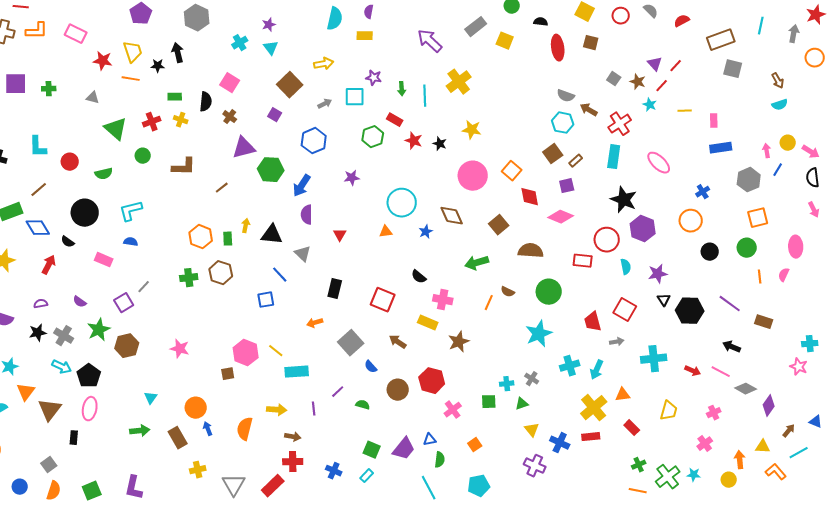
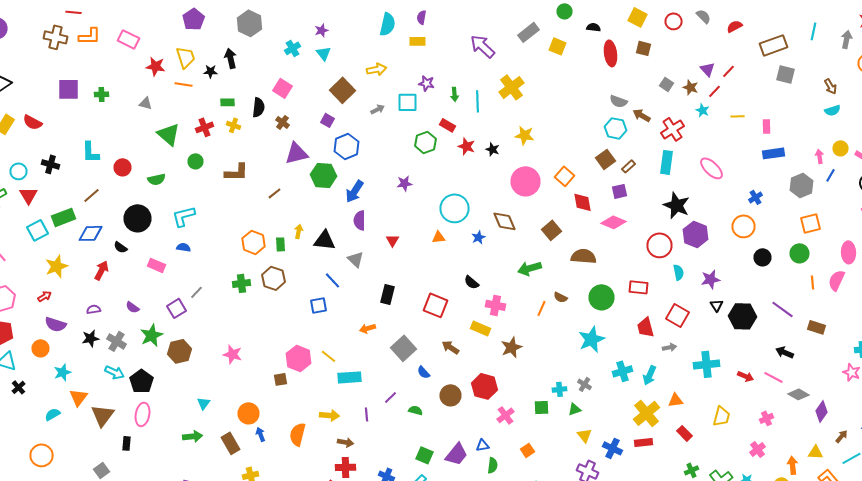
blue hexagon: (314, 141) -> (346, 146), moved
blue diamond: (38, 228) -> (90, 233), turned -60
red rectangle: (583, 261) -> (638, 287), moved
pink semicircle: (784, 275) -> (836, 280), size x1.5

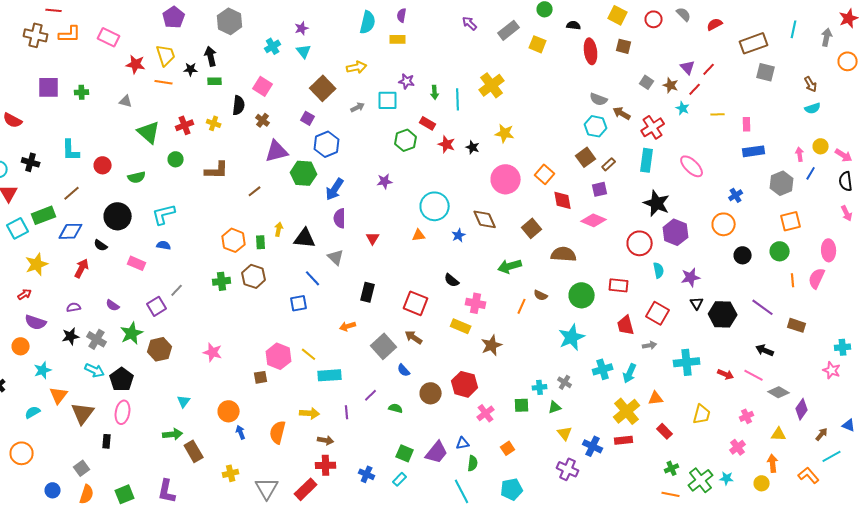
purple arrow: (482, 46) -> (470, 23), moved, size x0.6
green rectangle: (228, 102) -> (215, 81), moved
brown arrow: (450, 347) -> (414, 337), moved
brown rectangle: (230, 443) -> (194, 451), moved
yellow triangle: (816, 452) -> (779, 434), moved

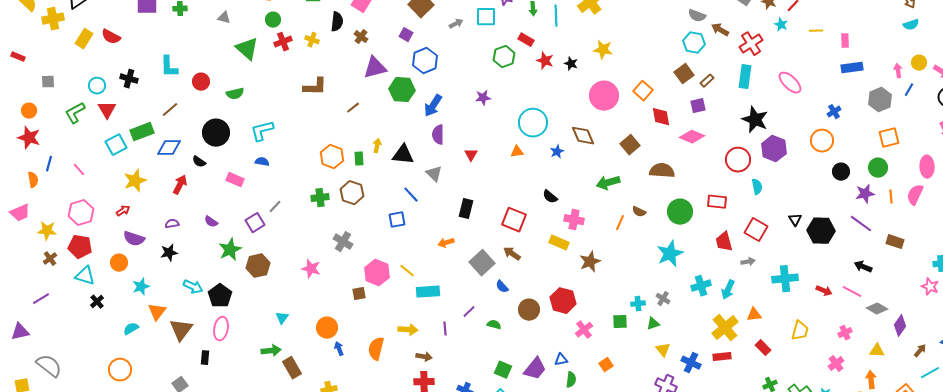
green circle: (176, 159) -> (273, 20), moved
purple star: (691, 277) -> (865, 194), moved
gray cross: (97, 339) -> (343, 242), moved

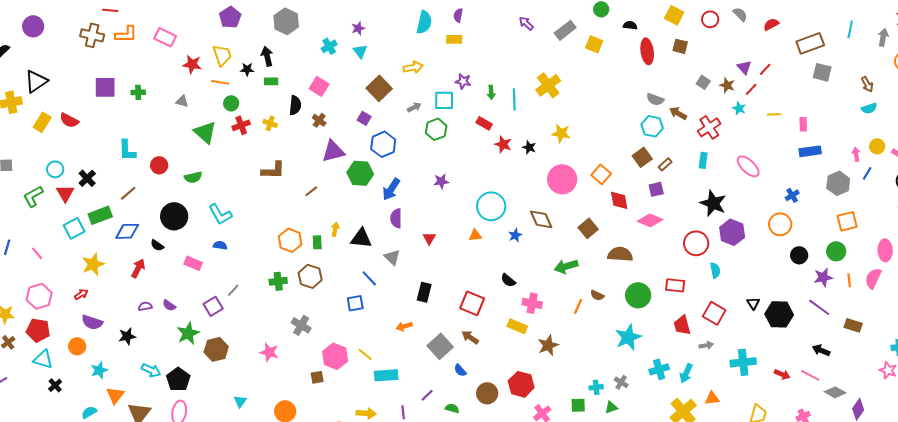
green hexagon: (504, 57) -> (436, 129), moved
cyan rectangle: (745, 77) -> (703, 160), size x0.7
black cross: (129, 79) -> (87, 178), moved, turned 30
cyan L-shape: (262, 131) -> (220, 214), turned -105
purple semicircle: (172, 224) -> (145, 306), moved

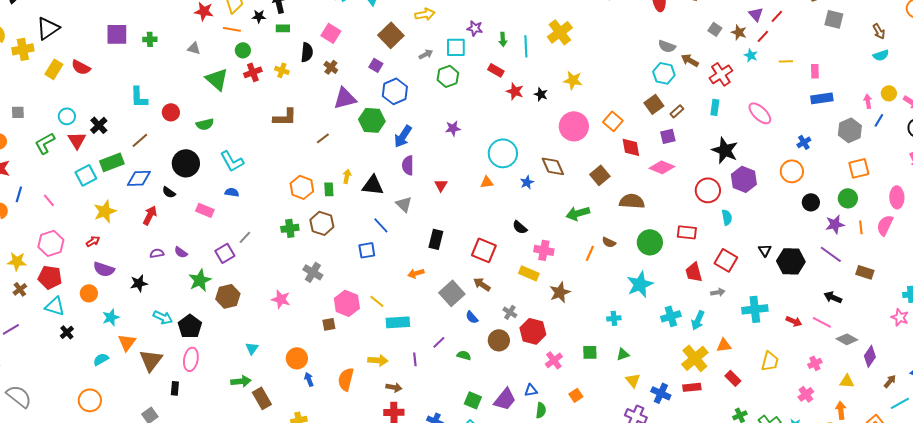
gray cross: (621, 382) -> (510, 312), moved
cyan cross: (596, 387) -> (614, 318), moved

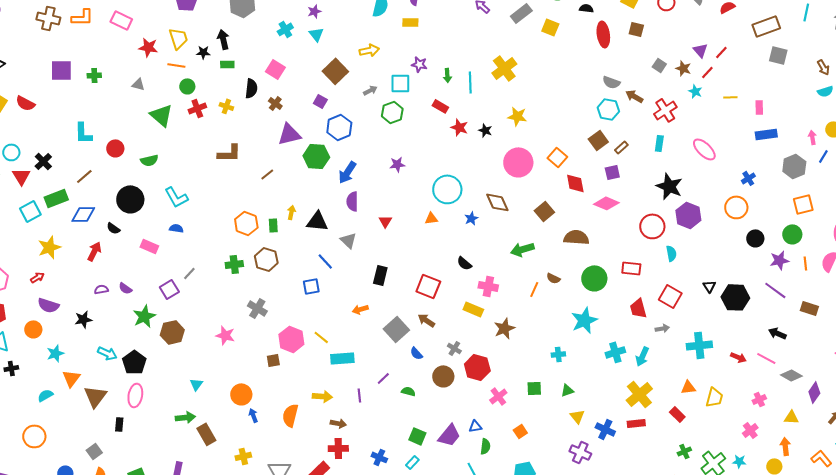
black cross: (67, 332) -> (11, 368), turned 32
orange triangle: (724, 345) -> (688, 387), moved

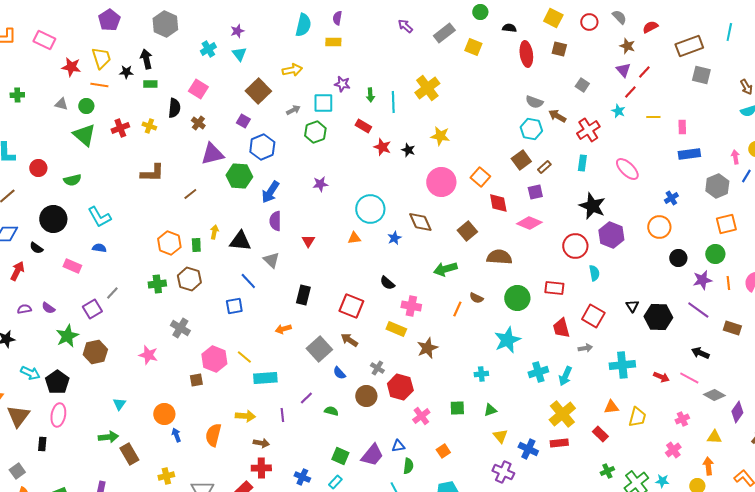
brown star: (683, 68) -> (627, 46), moved
green circle: (187, 86) -> (86, 106), moved

